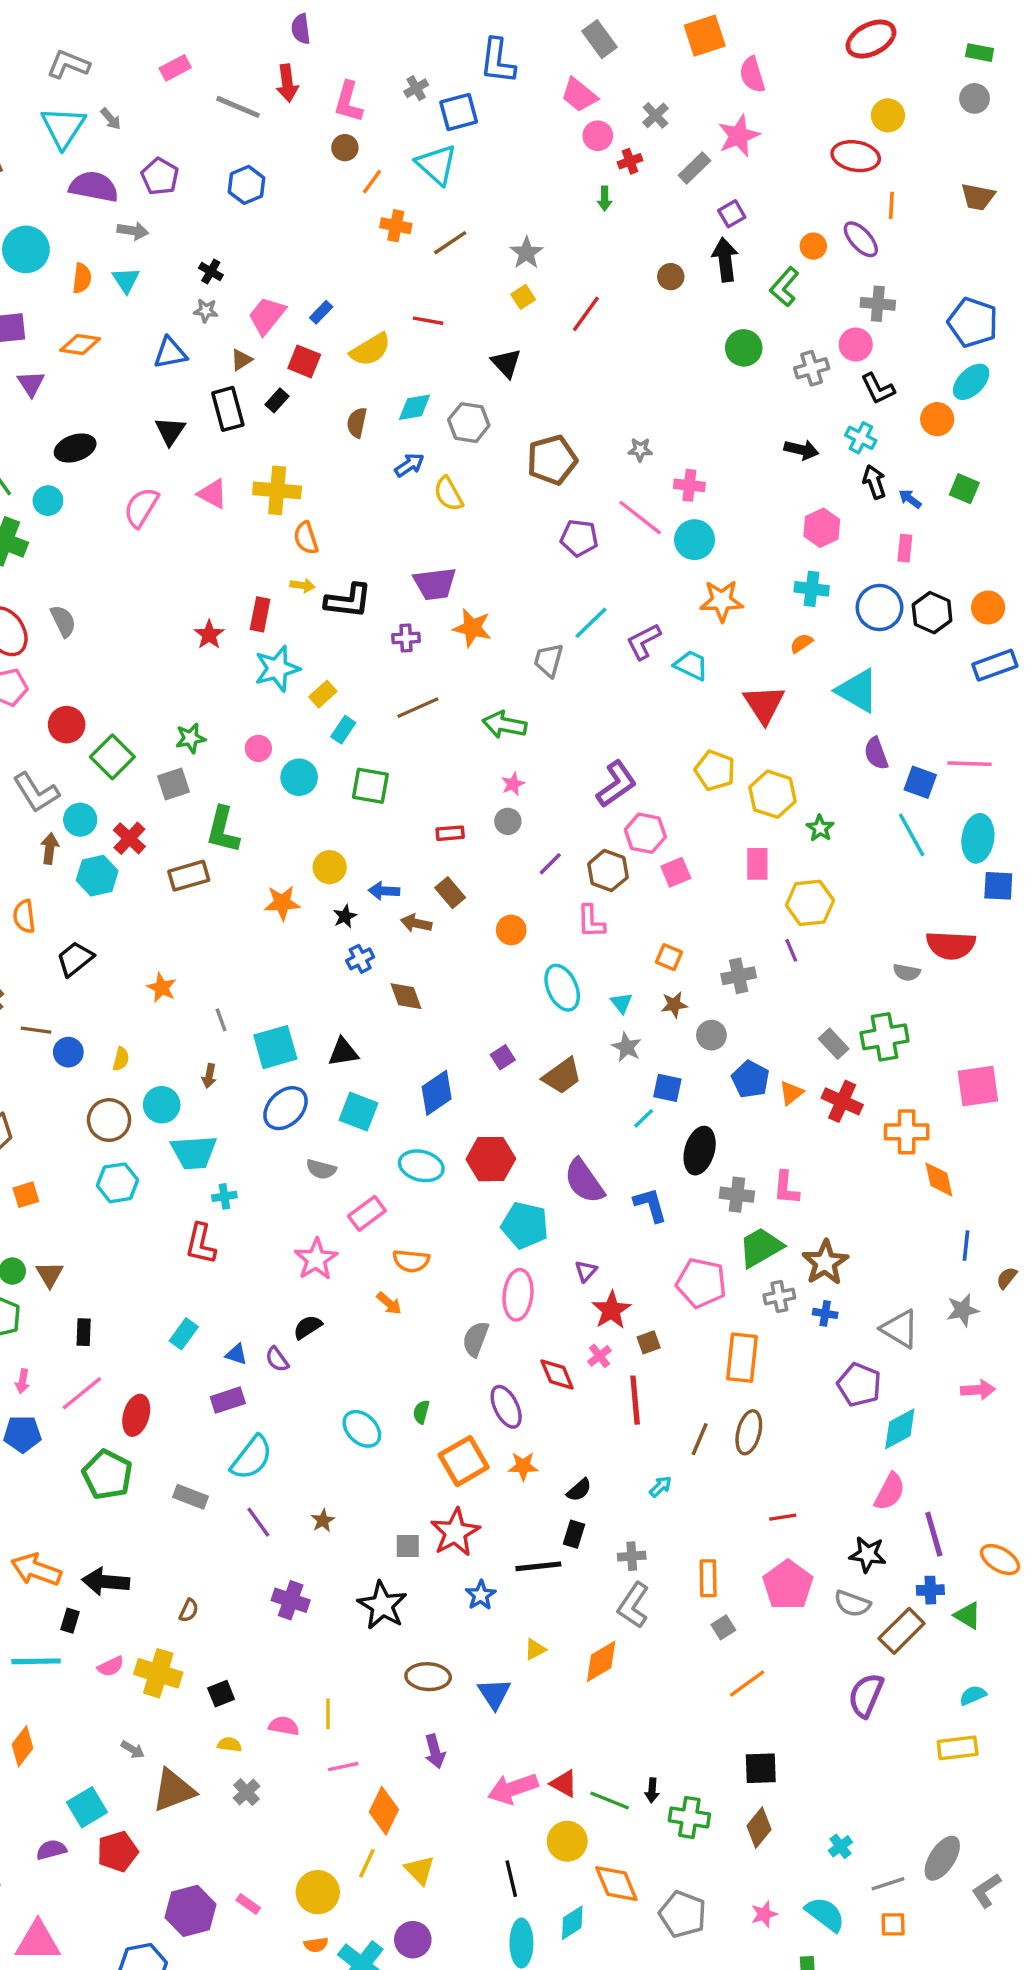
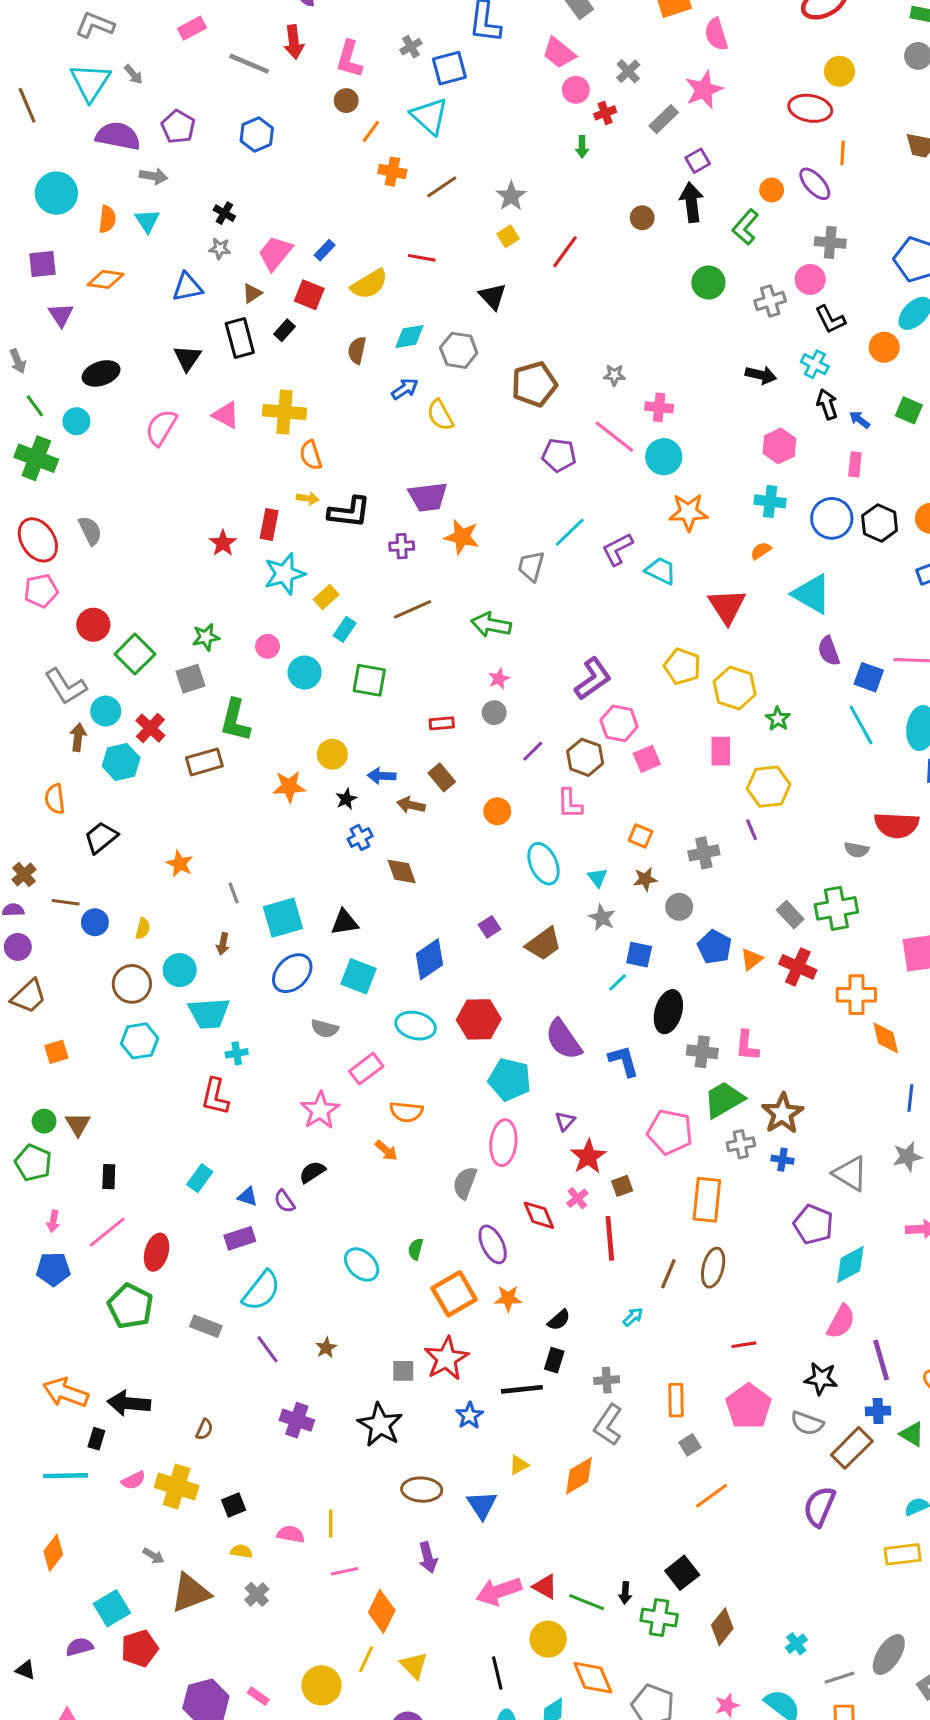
black square: (761, 1768) -> (682, 1573), moved, turned -36

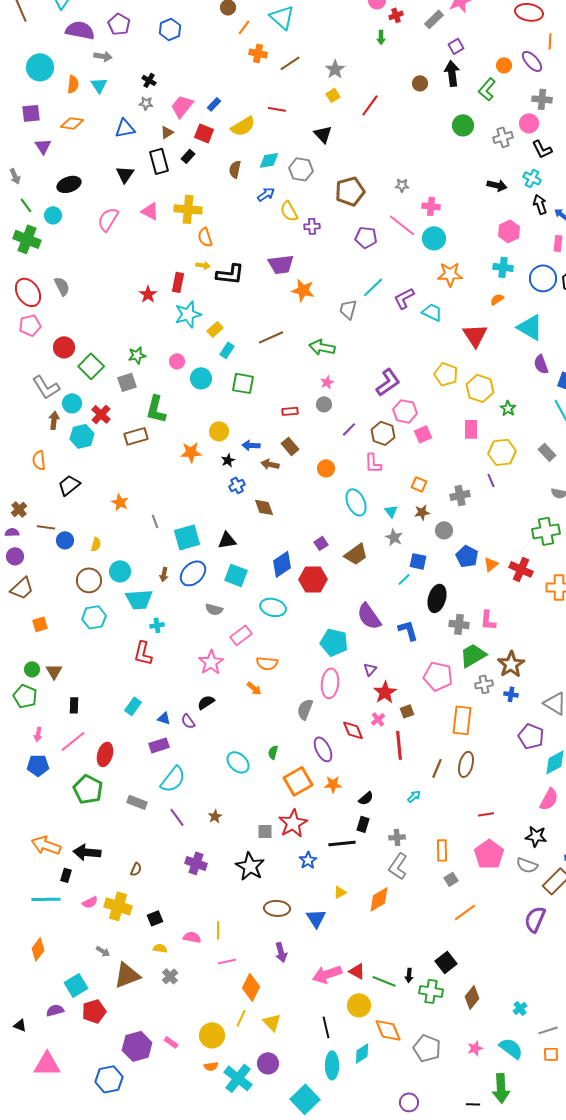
purple cross: (402, 546) -> (312, 226), moved
gray rectangle: (790, 915) -> (547, 452), moved
brown arrow: (223, 944) -> (164, 574), moved
red hexagon: (479, 1019) -> (313, 579), moved

